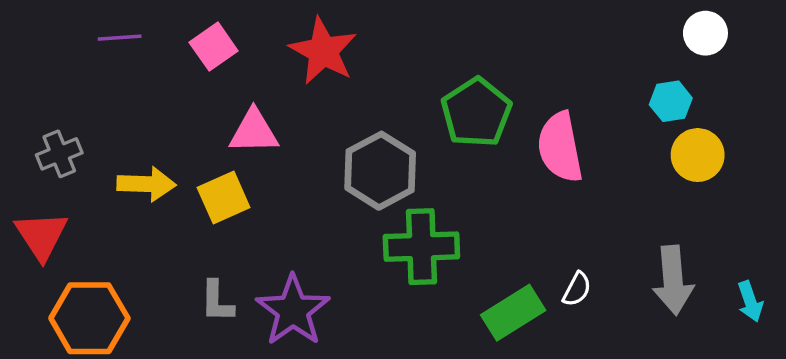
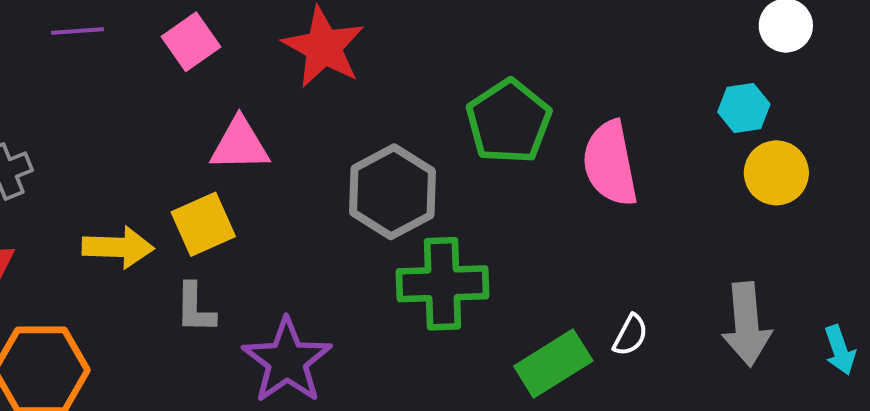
yellow arrow: (146, 184) -> (118, 247), moved
gray L-shape: (217, 301) -> (195, 308), moved

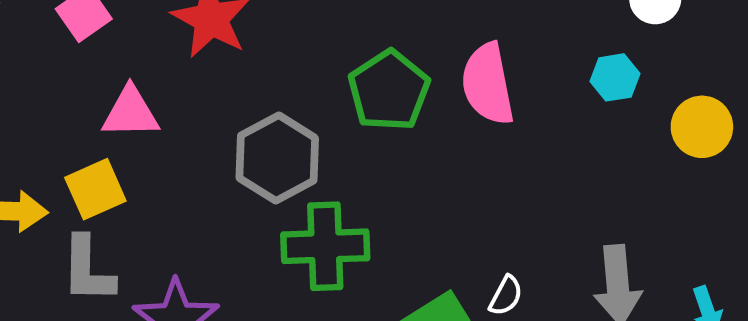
pink semicircle: (610, 163) -> (488, 84), moved
yellow circle: (776, 173) -> (702, 127), moved
gray L-shape: (195, 308) -> (88, 270), size x1.4

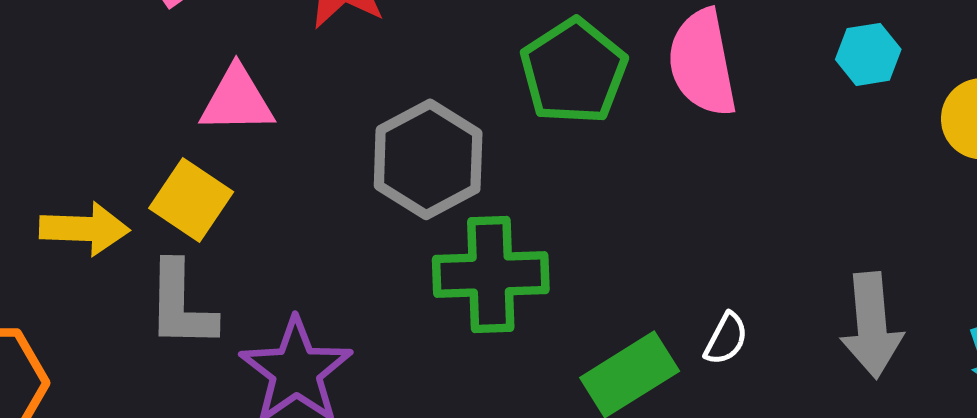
yellow square: (95, 189) -> (191, 200), turned -32

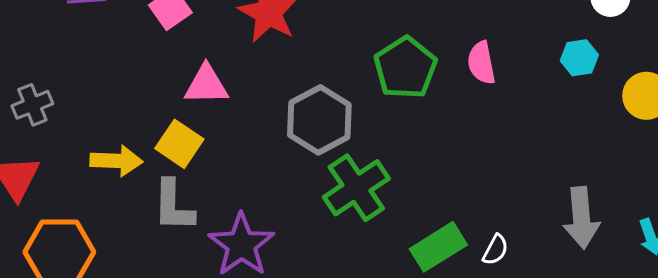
pink semicircle: (702, 63) -> (481, 63), size x0.7
green cross: (491, 274) -> (356, 188), turned -32
white semicircle: (726, 339) -> (495, 250), moved

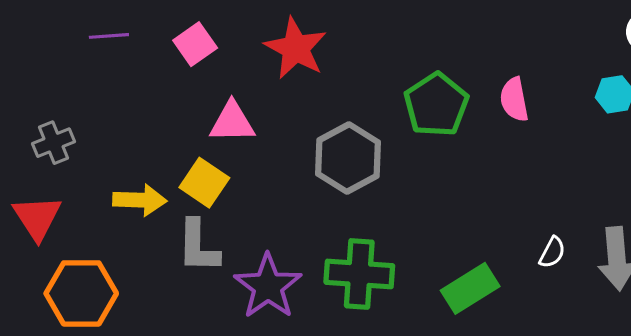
green cross: (356, 188) -> (359, 274), moved, turned 38
white semicircle: (495, 250) -> (552, 252), moved

